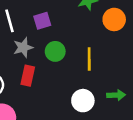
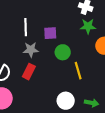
green circle: (55, 51) -> (63, 52), moved
yellow line: (89, 59) -> (78, 71), turned -30

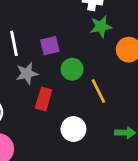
red rectangle: (29, 72) -> (44, 99), moved
white circle: (66, 101) -> (73, 129), moved

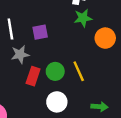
green circle: (72, 69) -> (55, 71), moved

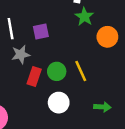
green star: (83, 18) -> (84, 17), turned -30

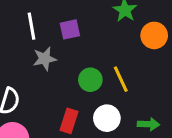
red rectangle: (34, 76) -> (69, 121), moved
white circle: (59, 103) -> (107, 118), moved

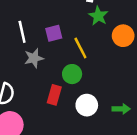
yellow line: (121, 79) -> (80, 48), moved
red rectangle: (69, 121) -> (54, 95), moved

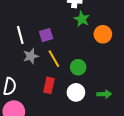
yellow line: (80, 48) -> (54, 59), moved
green circle: (72, 74) -> (78, 67), moved

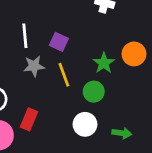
green star: (82, 19) -> (104, 63), moved
purple square: (46, 35) -> (59, 42), turned 32
red rectangle: (49, 85) -> (29, 119), moved

